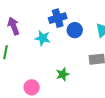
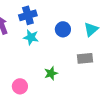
blue cross: (58, 18) -> (28, 15), moved

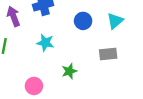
cyan star: (31, 37) -> (45, 43), moved

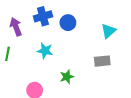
blue circle: (83, 21) -> (68, 23), moved

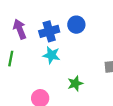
blue cross: (43, 16) -> (49, 31), moved

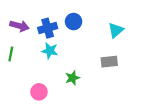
purple arrow: (20, 29) -> (19, 26), turned 126

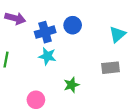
purple arrow: (19, 26) -> (15, 18), moved

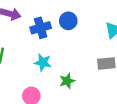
cyan star: (47, 56) -> (43, 62), moved

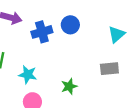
cyan star: (43, 62) -> (28, 75), moved

